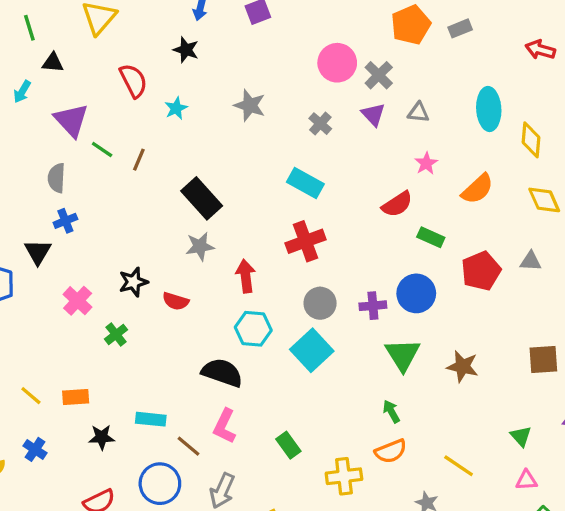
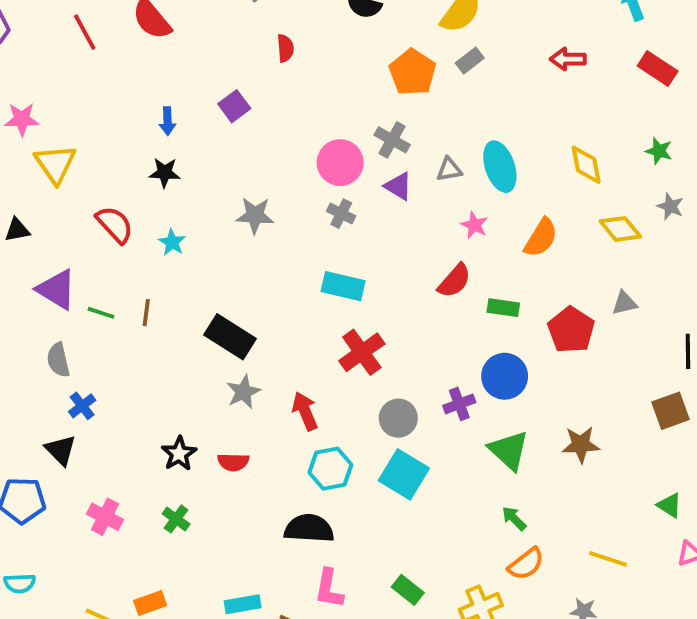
pink circle: (337, 63) -> (340, 163), moved
cyan ellipse: (489, 109) -> (500, 167), moved
pink cross: (78, 301) -> (105, 517), moved

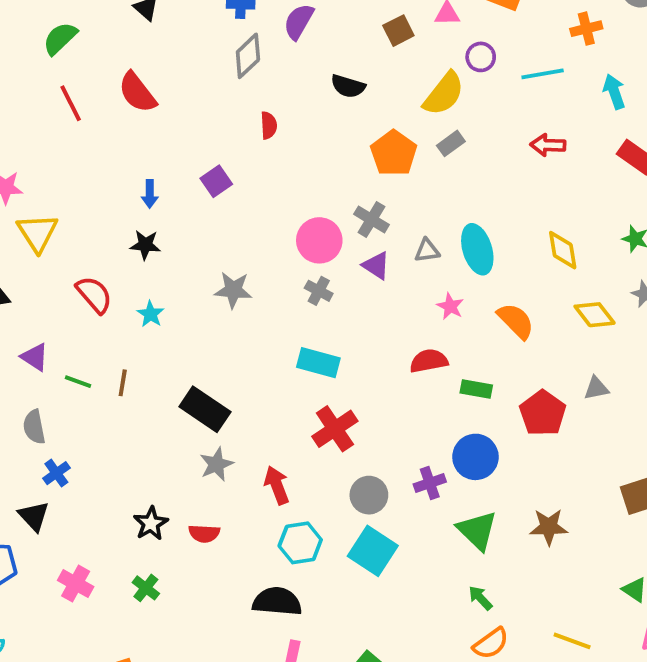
orange semicircle: (541, 238) -> (516, 321), turned -78
red semicircle: (454, 281) -> (429, 361), turned -144
purple triangle: (57, 289) -> (35, 357), size x0.7

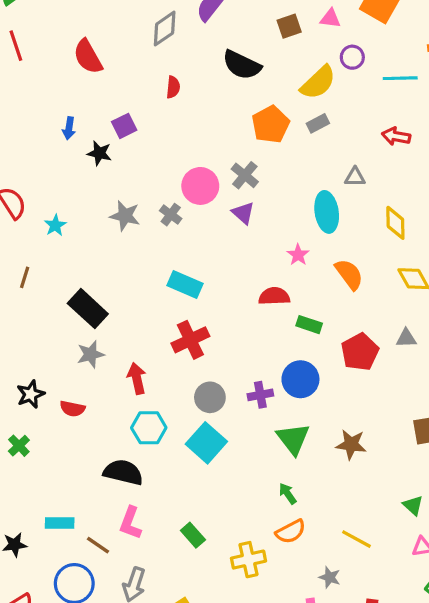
black semicircle: (348, 86) -> (242, 65), size x1.4
red semicircle: (137, 92) -> (88, 57), moved
black star: (145, 245) -> (99, 153), moved
gray triangle: (427, 251) -> (355, 177), moved
gray cross: (319, 291) -> (171, 215), moved

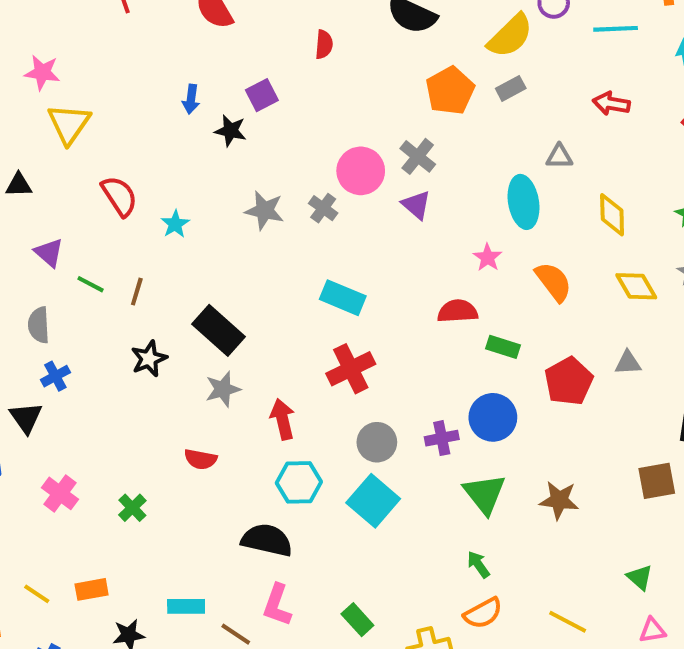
black star: (31, 394) -> (149, 359), moved

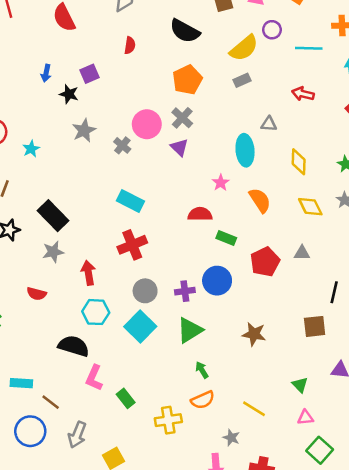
orange pentagon: (450, 91) -> (187, 80), moved
gray star: (265, 210) -> (84, 130), moved, turned 30
green triangle: (485, 494) -> (190, 330), moved, turned 32
pink L-shape: (277, 605) -> (94, 378), moved

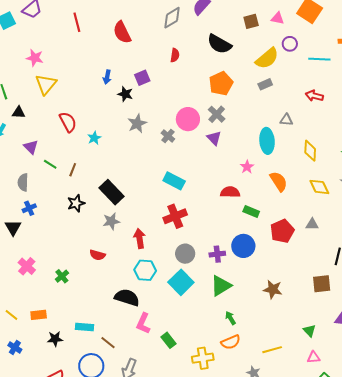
yellow line: (254, 409) -> (272, 350), turned -48

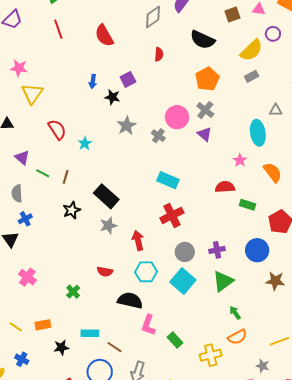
blue circle: (243, 246) -> (257, 250), moved
red semicircle: (97, 255) -> (105, 272), moved
green cross: (62, 276) -> (73, 292), moved

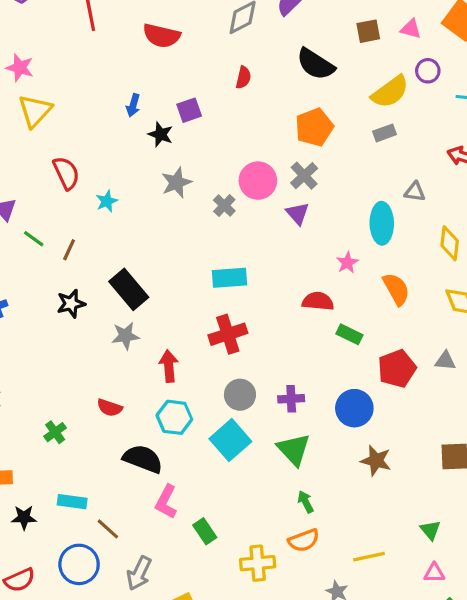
red semicircle: (104, 36) -> (162, 36), turned -55
cyan rectangle: (168, 180) -> (230, 278), turned -35
green triangle: (223, 281) -> (294, 449), turned -45

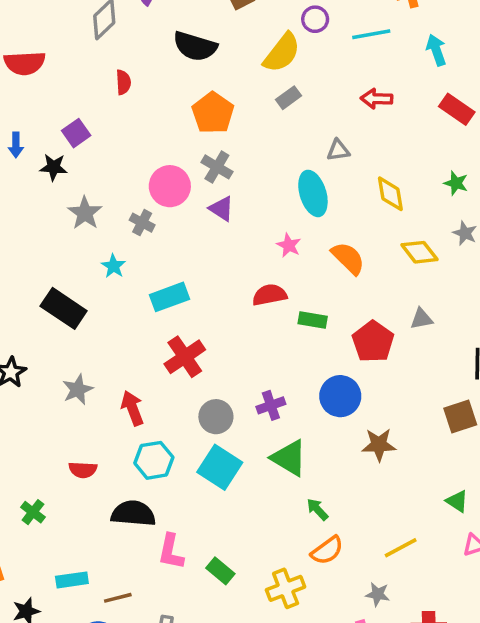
cyan star: (107, 201) -> (113, 266), moved
black rectangle: (129, 289) -> (64, 308), moved
brown line: (108, 529) -> (118, 598), turned -40

